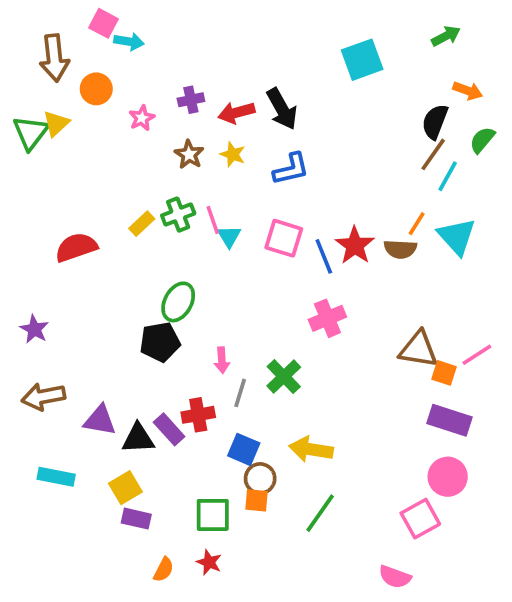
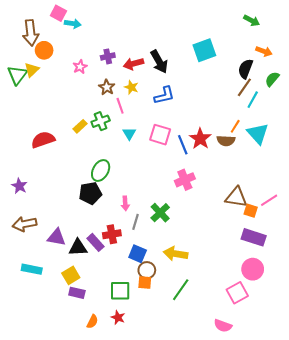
green arrow: (446, 36) -> (252, 20), turned 56
cyan square: (362, 60) -> (204, 50), moved
orange circle: (96, 89) -> (44, 50), moved
pink line: (213, 220) -> (120, 106), moved

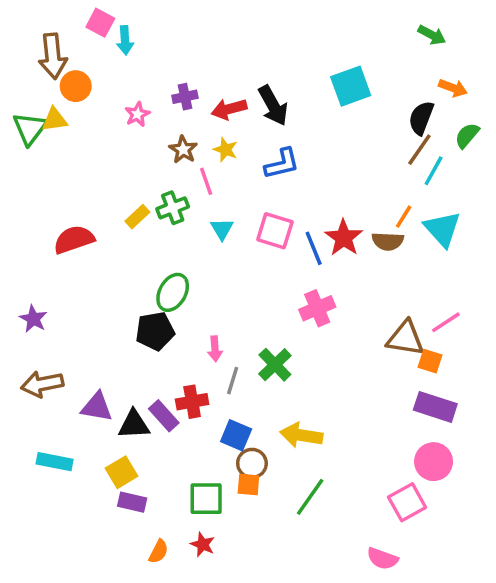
cyan arrow: (73, 24) -> (125, 40), turned 77
yellow triangle: (32, 70) -> (55, 120), turned 35
pink line: (269, 200) -> (446, 322), moved

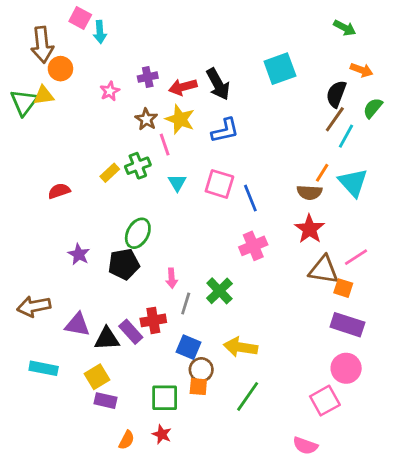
yellow star: (226, 150) -> (180, 119), size x1.5
red star: (344, 238) -> (309, 229), moved
red semicircle: (74, 239) -> (59, 191), size x0.7
purple star: (33, 319) -> (79, 254), moved

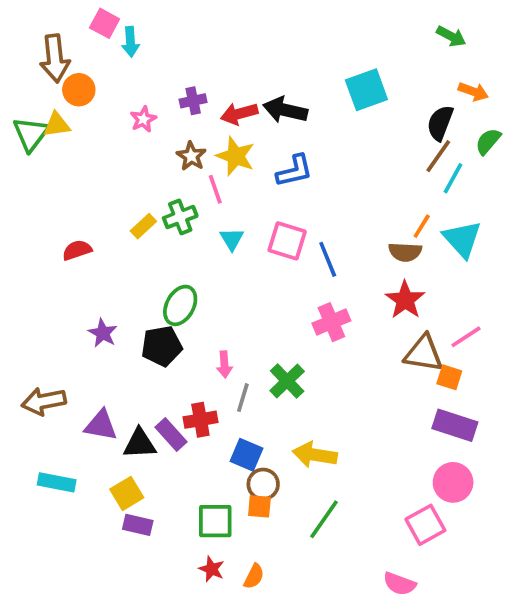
black arrow: (218, 84) -> (285, 110), turned 132
orange semicircle: (127, 440) -> (254, 576), moved

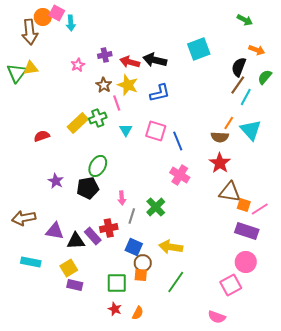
orange circle: (79, 90) -> (43, 17), moved
red arrow: (239, 114) -> (130, 62), turned 30
yellow rectangle: (143, 226) -> (78, 123), size x1.5
pink cross: (331, 322) -> (180, 175), turned -36
pink line: (466, 337) -> (260, 209), moved

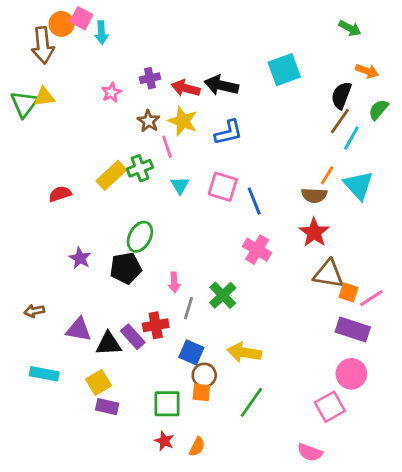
brown arrow: (24, 218) -> (34, 311), size x0.6

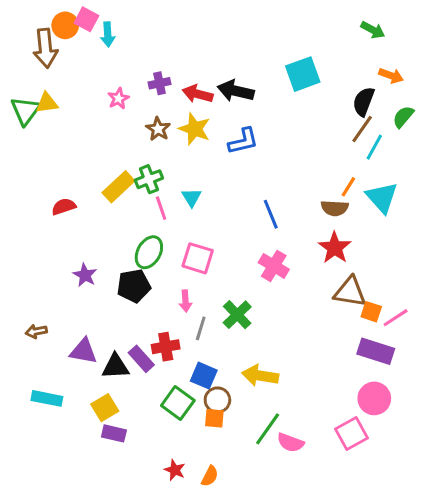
pink line: (167, 147) -> (161, 208), moved
pink square: (223, 187) -> (198, 258), moved
green square: (167, 404) -> (178, 403), moved, turned 36
pink semicircle: (310, 452) -> (291, 443), moved

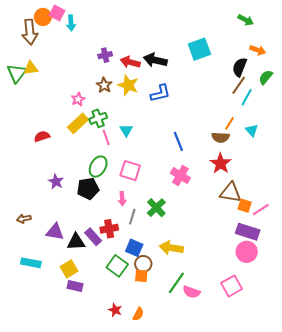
pink star: (118, 98) -> (78, 99), moved
cyan triangle: (382, 197) -> (252, 130), size x0.6
pink circle: (374, 398) -> (247, 252), moved

